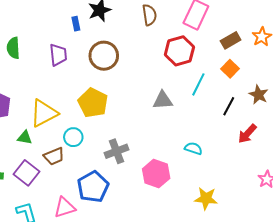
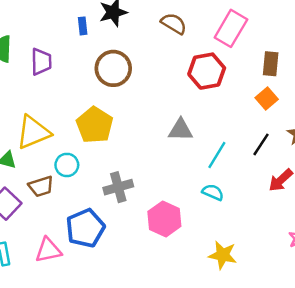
brown semicircle: (149, 15) -> (174, 24), turned -55
brown rectangle: (231, 40) -> (271, 64), turned -60
purple trapezoid: (58, 55) -> (41, 62), moved
cyan line: (198, 84) -> (217, 155), moved

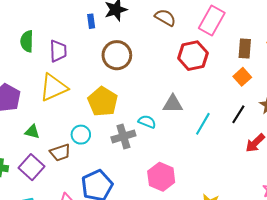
yellow triangle: (33, 132) -> (53, 87), moved
gray cross: (118, 187) -> (123, 136), moved
cyan semicircle: (213, 192) -> (147, 122), moved

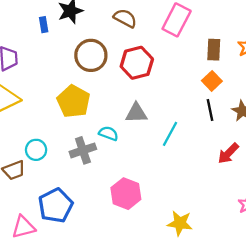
brown circle: (117, 55) -> (91, 55), moved
red hexagon: (193, 56) -> (137, 63), moved
yellow pentagon: (103, 102) -> (74, 101), moved
black line: (238, 114) -> (210, 110), moved, turned -42

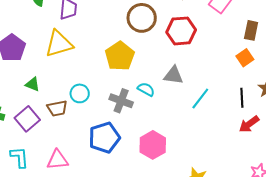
black line: (210, 110) -> (242, 98), moved
gray cross: (83, 150) -> (121, 101), turned 30
blue pentagon: (56, 205) -> (104, 138), moved

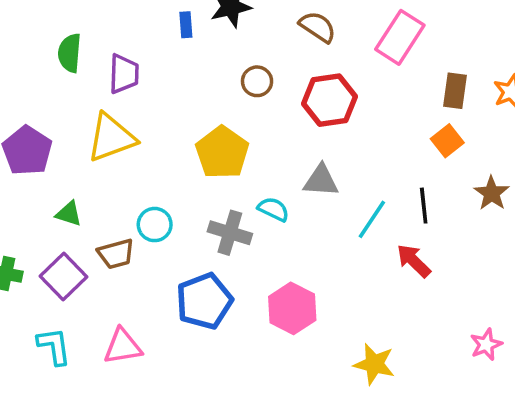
brown circle: (142, 18) -> (257, 81), size x0.6
black line: (242, 98) -> (424, 206), moved
red arrow: (249, 124) -> (414, 261), moved, turned 85

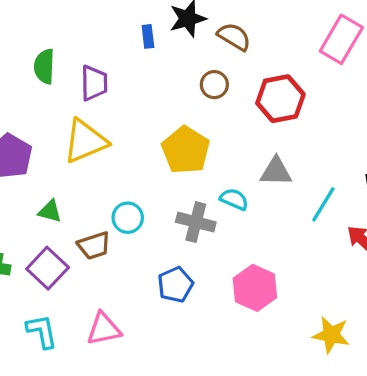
brown semicircle: (318, 27) -> (234, 37), moved
blue pentagon: (204, 301) -> (175, 285), size x0.7

